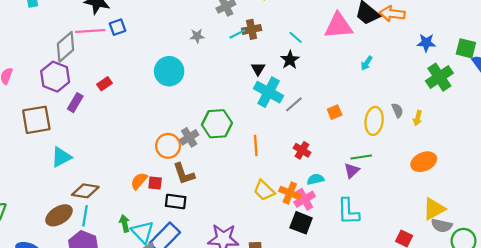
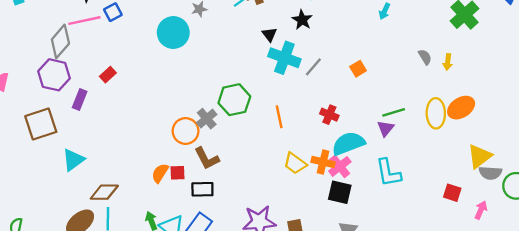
cyan circle: (169, 71) -> (173, 33), moved
yellow ellipse: (374, 121) -> (436, 113), moved
cyan semicircle: (315, 179) -> (348, 143), size x1.8

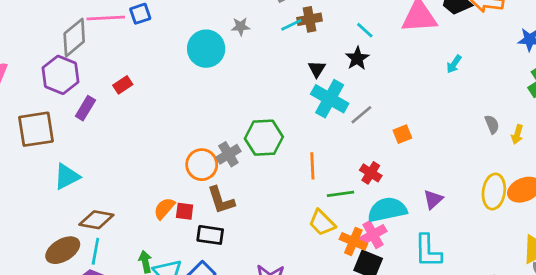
orange square: (358, 69) -> (402, 134), moved
green line: (394, 112) -> (340, 194), moved
orange cross: (323, 162) -> (353, 241), moved

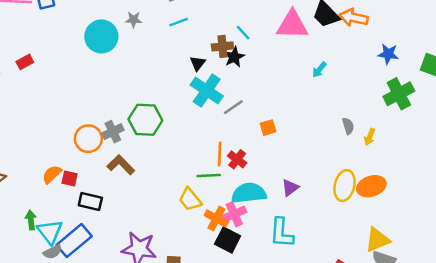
brown cross: (310, 19) -> (222, 46), moved
orange line: (312, 166) -> (220, 154), moved
brown L-shape: (221, 200) -> (121, 165), moved, turned 148

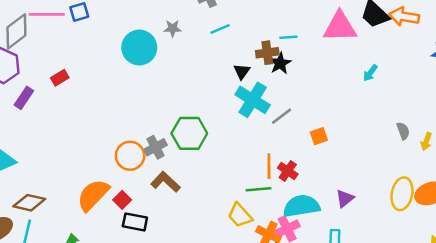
cyan line: (243, 33) -> (288, 37), turned -49
orange semicircle: (52, 174) -> (93, 195), size x1.6
red square: (70, 179) -> (122, 200), moved, turned 35

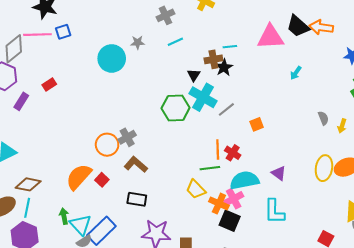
green hexagon: (189, 133) -> (176, 108), moved
purple triangle: (345, 198) -> (279, 173), turned -42
black rectangle: (135, 222) -> (137, 199), moved

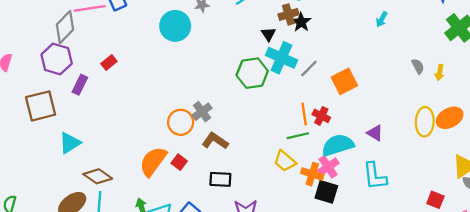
orange square: (257, 124) -> (344, 81), size x1.6
brown diamond: (28, 184) -> (98, 176), turned 30

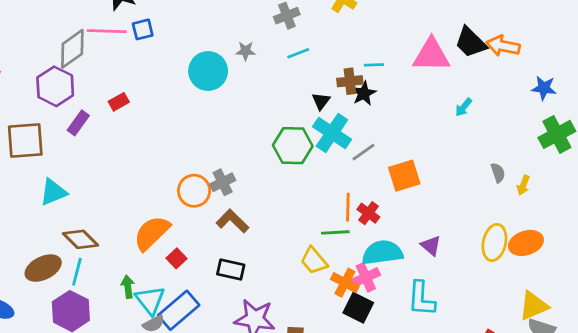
red square: (179, 162) -> (177, 258), moved

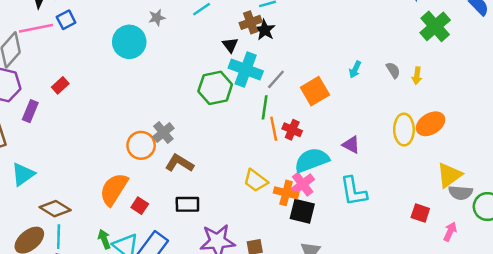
cyan arrow: (464, 107) -> (355, 70), moved
green line: (335, 232) -> (265, 107), moved, turned -65

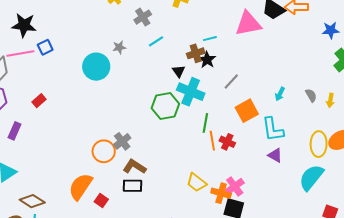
gray line: (276, 79) -> (231, 82), moved
purple rectangle: (30, 111) -> (14, 131), moved
cyan semicircle: (312, 160) -> (311, 177), moved, turned -32
cyan L-shape: (354, 191) -> (273, 129), moved
black rectangle: (187, 204) -> (133, 186), moved

